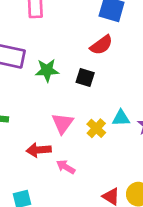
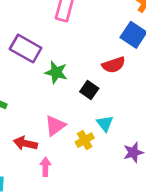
cyan triangle: (121, 118) -> (105, 123), moved, turned 36
pink arrow: (66, 167) -> (45, 167), turned 42

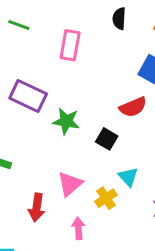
red arrow: (25, 143) -> (37, 207), turned -90
pink arrow: (45, 167) -> (78, 228), moved

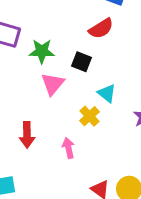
pink triangle: (70, 184) -> (53, 84), moved

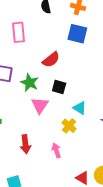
red semicircle: (101, 29) -> (51, 60), moved
green star: (42, 51) -> (29, 83), turned 30

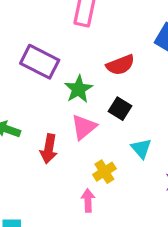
yellow cross: (69, 126) -> (104, 172), moved
red arrow: (25, 144) -> (49, 149), moved

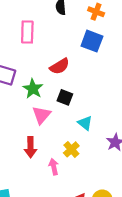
red arrow: (49, 149) -> (30, 147), moved
yellow cross: (104, 172) -> (71, 149), moved

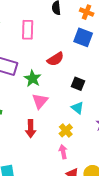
black square: (65, 97) -> (78, 84), moved
pink arrow: (54, 167) -> (63, 152), moved

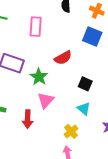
red arrow: (31, 129) -> (28, 119), moved

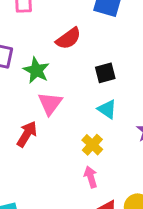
black square: (85, 84) -> (105, 73), turned -32
red arrow: (28, 119) -> (27, 134), turned -144

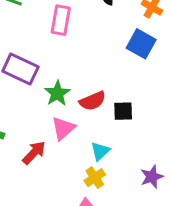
red semicircle: (68, 38) -> (93, 101), moved
cyan triangle: (107, 109) -> (100, 151), moved, turned 30

